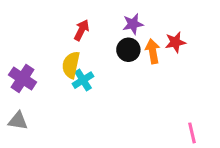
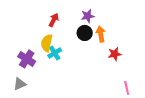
red star: (175, 42) -> (115, 54), moved
purple cross: (23, 78) -> (27, 59), moved
gray triangle: (18, 121) -> (20, 84), moved, turned -32

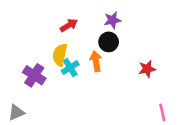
red arrow: (54, 20) -> (69, 25), turned 32
orange arrow: (101, 34) -> (96, 61), moved
gray triangle: (20, 84) -> (16, 112), moved

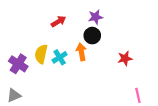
yellow semicircle: (60, 55) -> (41, 54), moved
purple cross: (34, 75) -> (18, 64), moved

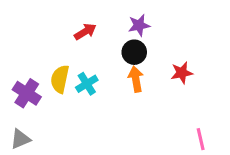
orange arrow: (81, 52) -> (136, 79), moved
red star: (125, 58) -> (182, 73), moved

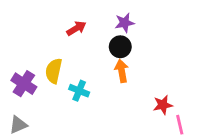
red star: (182, 73) -> (163, 105), moved
cyan cross: (87, 84) -> (79, 91), moved, turned -36

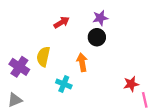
orange arrow: (122, 71) -> (82, 62), moved
cyan cross: (79, 91) -> (64, 84), moved

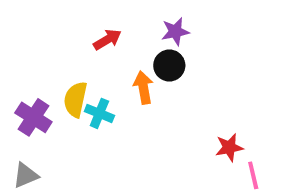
orange arrow: (82, 62) -> (143, 87), moved
cyan cross: (64, 84) -> (99, 113), moved

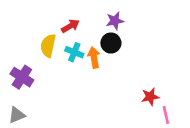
yellow semicircle: (75, 99) -> (48, 46), moved
cyan cross: (99, 113) -> (74, 52), moved

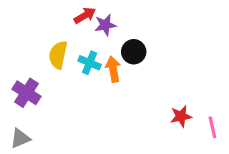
purple star: (115, 21) -> (105, 25), moved
red arrow: (70, 26) -> (85, 15), moved
pink line: (166, 115) -> (212, 127), moved

